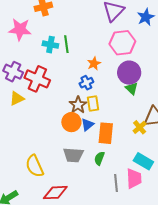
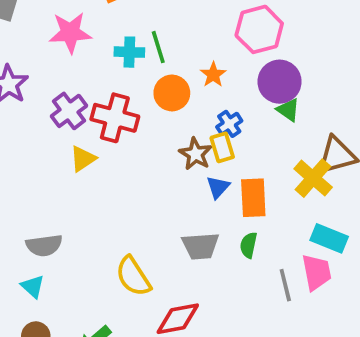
purple cross: (13, 72) -> (69, 111), turned 36
blue cross: (86, 83) -> (229, 124), moved
orange circle: (71, 122) -> (172, 93), moved
yellow cross: (140, 127) -> (313, 178), size x1.5

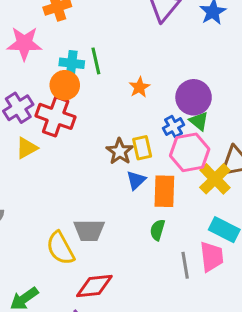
pink hexagon: (259, 29) -> (190, 152), moved
orange circle: (172, 93) -> (65, 85), moved
blue cross: (229, 124) -> (174, 127), moved
gray trapezoid: (200, 246) -> (89, 230), moved

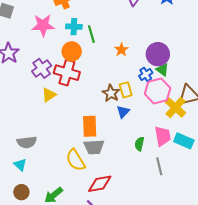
cyan cross: (72, 63) -> (74, 27), moved
orange rectangle: (164, 191) -> (90, 126), moved
pink trapezoid: (212, 257) -> (163, 136), moved

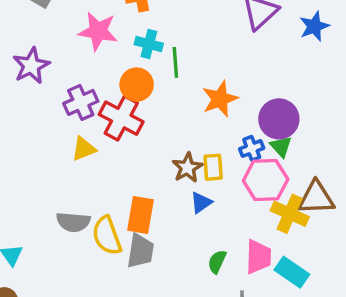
orange star: (121, 50) -> (220, 99), size x1.5
yellow cross: (175, 107) -> (290, 214), turned -30
gray semicircle: (27, 142) -> (73, 222), moved
gray trapezoid: (94, 147) -> (140, 251), turned -90
yellow semicircle: (76, 160) -> (107, 236), moved

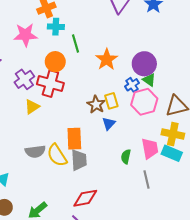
cyan cross: (149, 44) -> (56, 27), moved
yellow cross: (290, 214) -> (173, 134), moved

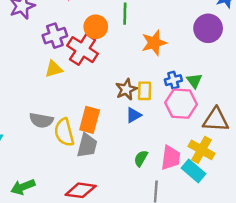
purple circle: (144, 64) -> (208, 28), moved

